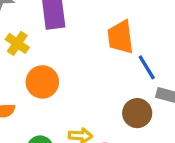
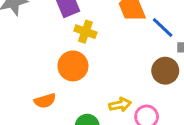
yellow cross: (17, 43) -> (85, 32), moved

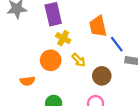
brown circle: (165, 71) -> (102, 76), moved
yellow arrow: (120, 105) -> (79, 60), moved, turned 48

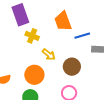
blue line: (117, 44) -> (82, 36), turned -63
orange circle: (51, 60) -> (34, 75), moved

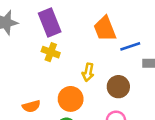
yellow cross: (32, 36) -> (51, 52), moved
yellow arrow: (49, 55) -> (88, 72), turned 64

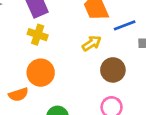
yellow arrow: (88, 72) -> (92, 43), moved, turned -132
orange circle: (71, 99) -> (41, 73), moved

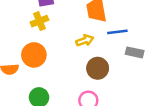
yellow cross: (38, 35) -> (39, 21), turned 36

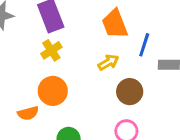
blue line: (117, 32) -> (144, 45), turned -54

